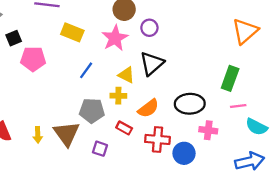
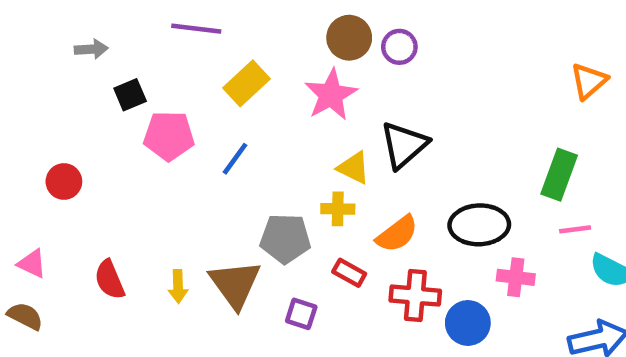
purple circle: (149, 28) -> (399, 47), moved
orange triangle: (245, 31) -> (589, 81), size x0.7
yellow rectangle: (72, 32) -> (246, 83), turned -65
blue line: (86, 70) -> (235, 159), moved

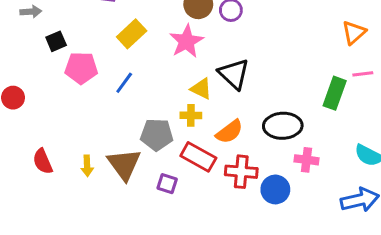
black triangle: (404, 145) -> (234, 74), turned -36
pink line: (575, 229) -> (363, 74), moved
red rectangle: (349, 273) -> (198, 157), size x1.6

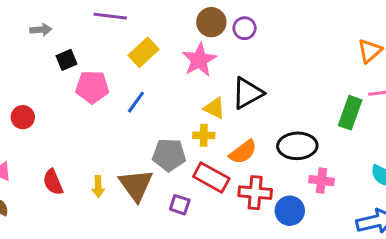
black triangle: (234, 74) -> (248, 93), turned 48

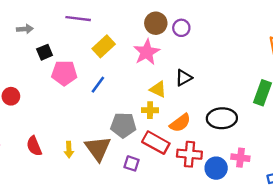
black triangle: (248, 93) -> (184, 78), size x0.7
pink cross: (321, 181) -> (240, 158), moved

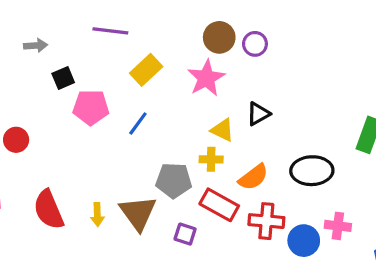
red semicircle: (34, 146) -> (49, 210), size x1.4

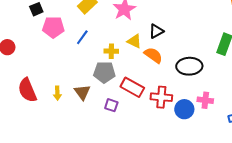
yellow cross: (211, 159) -> (111, 51), moved
orange semicircle: (253, 177) -> (153, 55), moved, turned -108
brown triangle: (138, 213) -> (82, 92), size x0.7

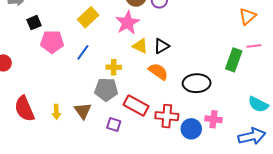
yellow triangle: (134, 41) -> (140, 46), moved

